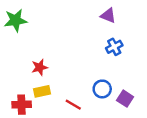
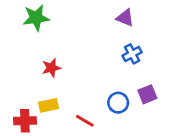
green star: (16, 20) -> (36, 18), moved
red star: (40, 67) -> (51, 68), moved
purple square: (125, 99) -> (147, 94), moved, turned 35

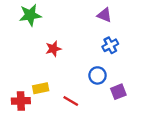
red star: (51, 68) -> (53, 49), moved
purple square: (147, 94) -> (118, 92), moved
blue circle: (118, 103) -> (97, 75), moved

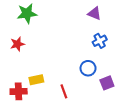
red star: (53, 49) -> (17, 44), moved
red line: (71, 101) -> (64, 91), turned 40

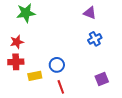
blue circle: (88, 68) -> (57, 65), moved
red cross: (19, 91) -> (16, 62), moved

